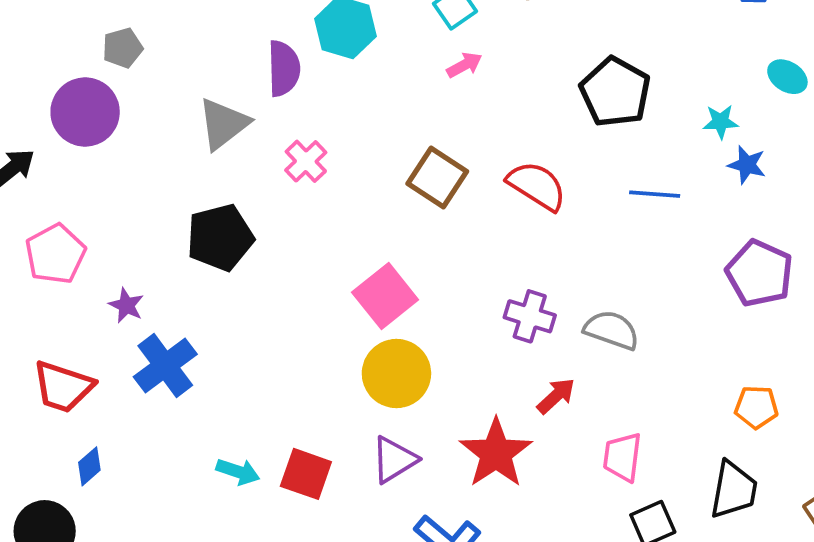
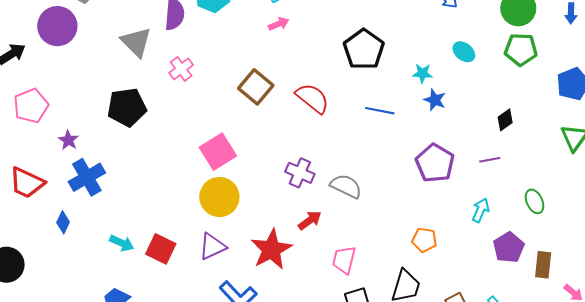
gray triangle: (223, 124) -> (136, 42), turned -44
blue diamond: (89, 466) -> (63, 222), moved, turned -30

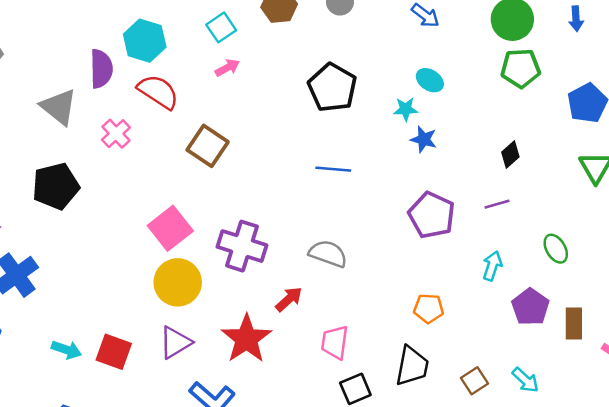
cyan ellipse: (464, 52) -> (430, 80), moved
red semicircle: (312, 98) -> (158, 92), moved
blue line: (380, 111) -> (333, 169), moved
purple cross: (300, 173) -> (242, 246), moved, size x1.4

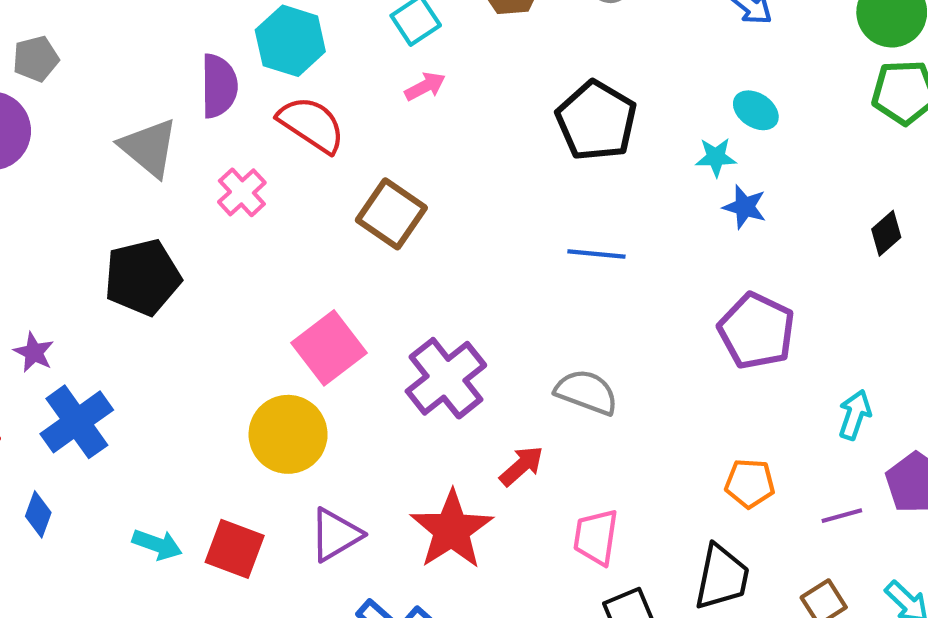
purple line: (497, 204) -> (842, 516), moved
purple cross: (242, 246) -> (446, 378), turned 33
yellow circle: (178, 282) -> (288, 434), moved

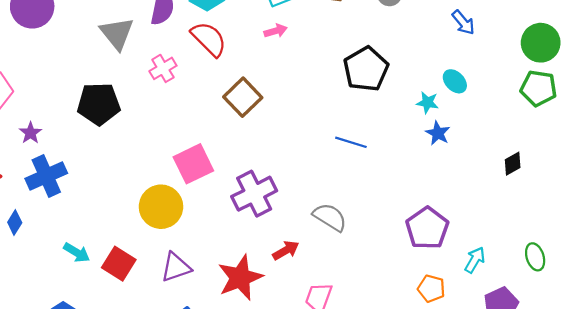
purple pentagon: (757, 331) -> (427, 228), moved
orange pentagon: (750, 483) -> (431, 289), moved

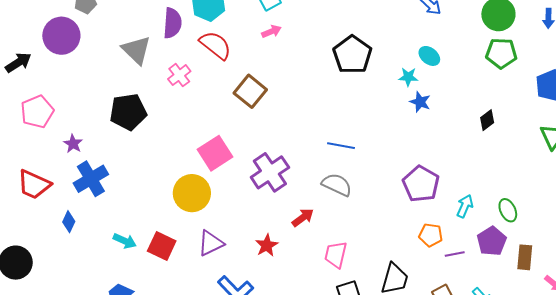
blue line: (351, 142) -> (341, 146), moved
green ellipse: (535, 257) -> (508, 210), moved
red star: (240, 278) -> (267, 245), size x0.6

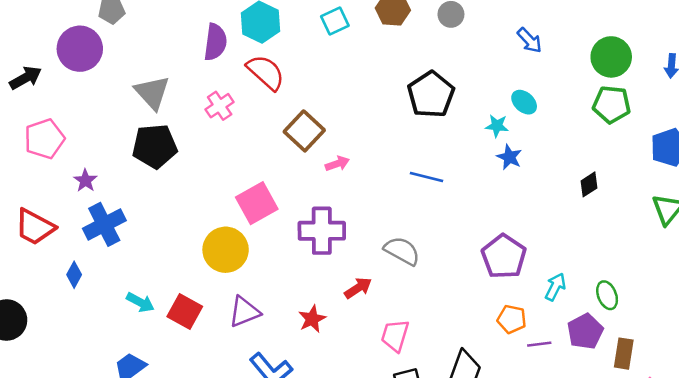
pink arrow: (271, 31) -> (337, 164), moved
gray triangle: (136, 50) -> (152, 93), moved
blue line: (341, 146) -> (426, 177), moved
purple cross: (270, 172) -> (322, 231), turned 30

